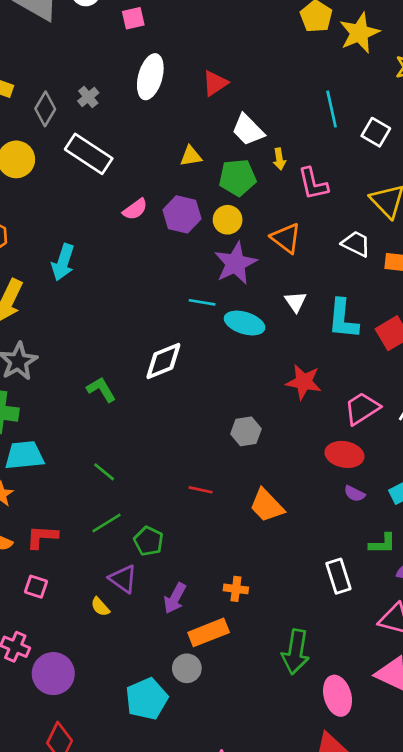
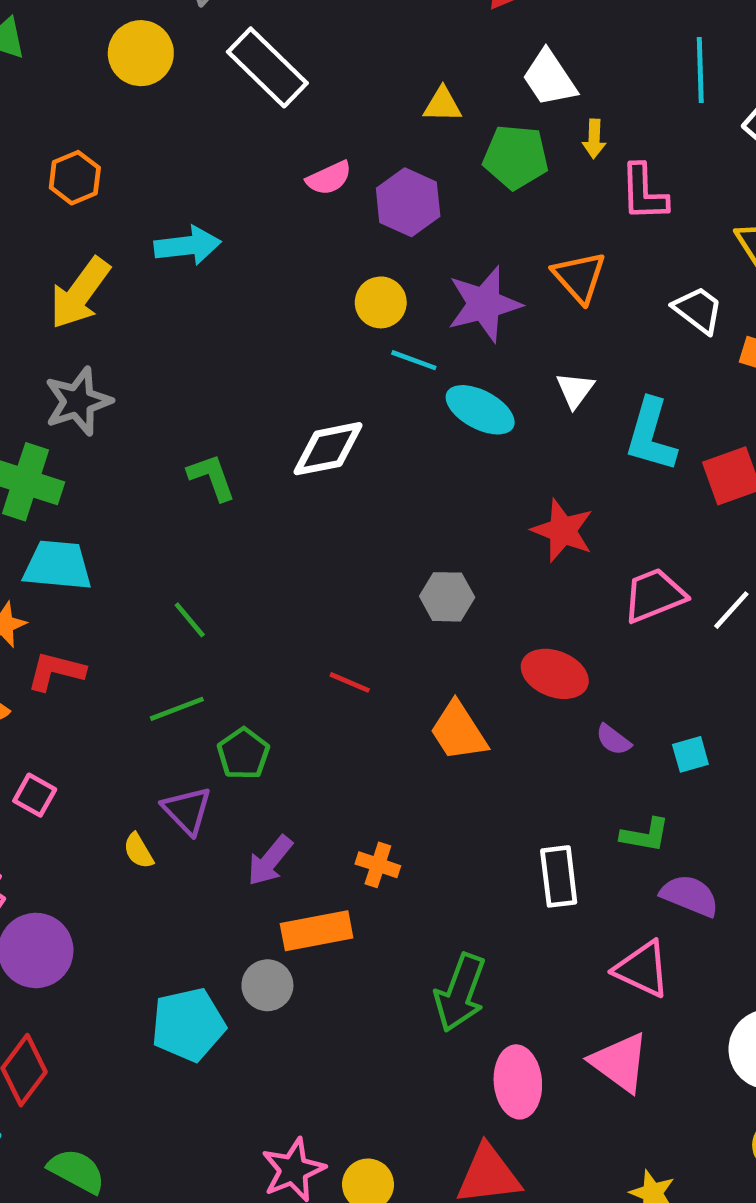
yellow circle: (228, 220) -> (381, 302), moved
cyan arrow: (63, 262) -> (188, 246), turned -126
red ellipse: (344, 454) -> (555, 674), moved
red L-shape: (42, 537) -> (56, 671), moved

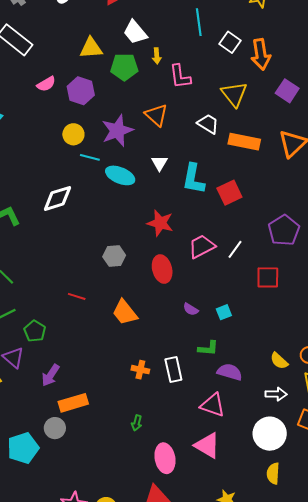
yellow triangle: (442, 105) -> (91, 48), size x1.4
red ellipse: (555, 674) -> (162, 269), moved, turned 60
orange cross: (378, 865) -> (140, 370), moved
green arrow: (460, 993) -> (137, 423), size x0.5

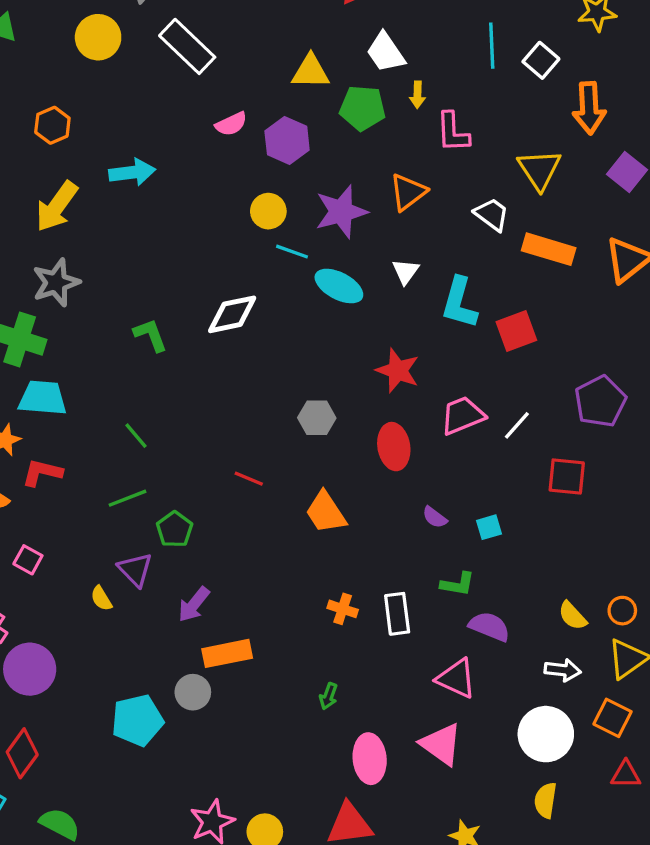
white square: (230, 42) -> (541, 60), moved
orange triangle: (156, 115) -> (408, 192), turned 35

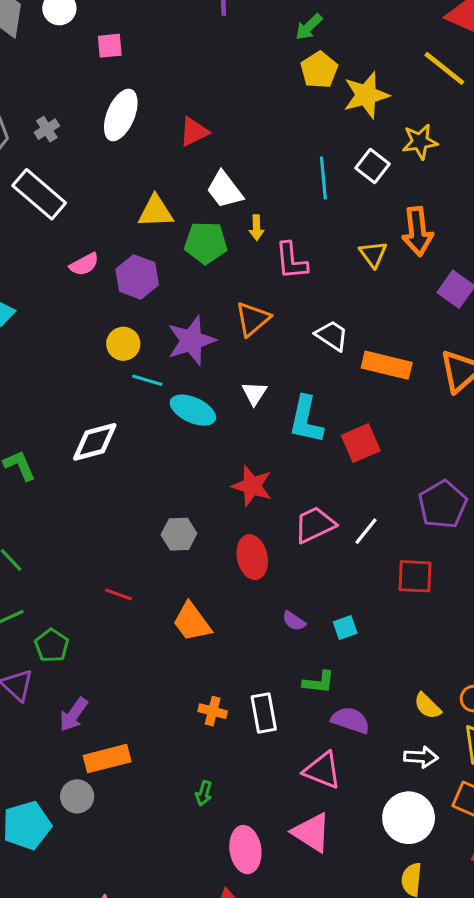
white square: (541, 60) -> (373, 166), moved
yellow triangle: (539, 169) -> (373, 254), moved, size x0.7

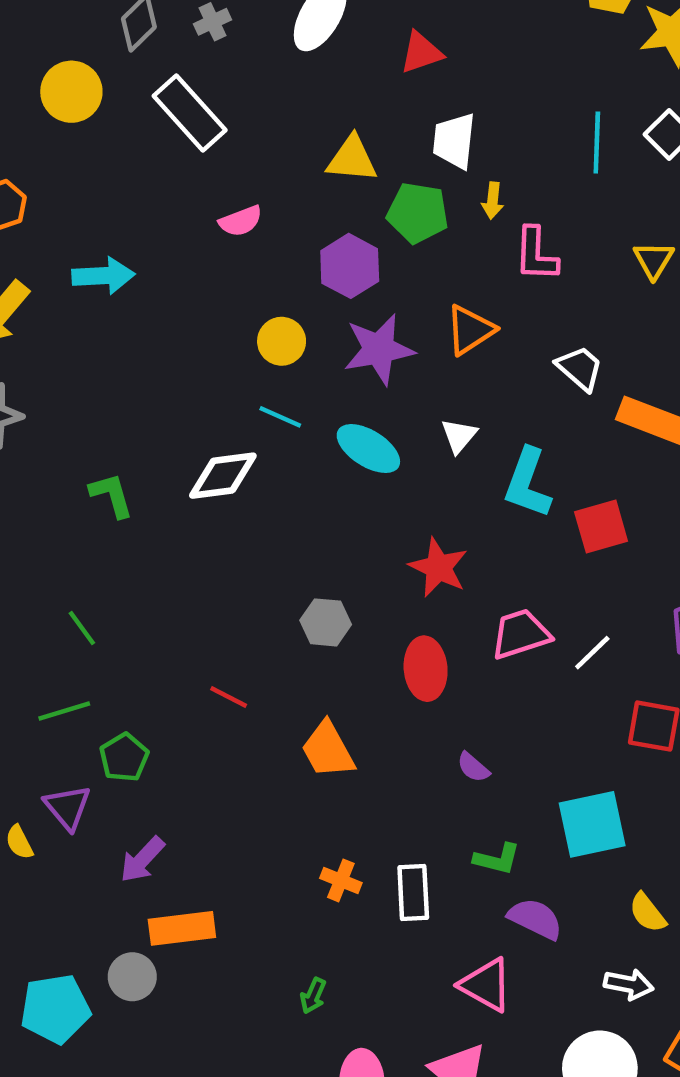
white trapezoid: (225, 190) -> (454, 141), turned 36
purple hexagon: (137, 277) -> (350, 266), moved
cyan line: (147, 380) -> (280, 417), moved
cyan square: (345, 628) -> (592, 824), moved, size x2.0

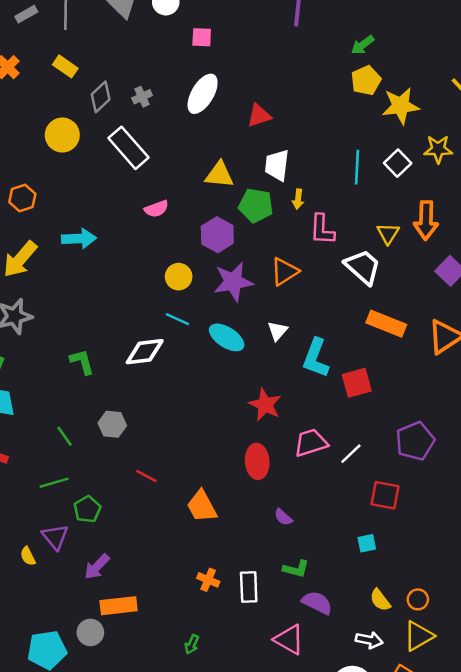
white trapezoid: (580, 368) -> (363, 267), moved, size x1.4
gray hexagon: (326, 622) -> (112, 424), moved
cyan square: (592, 824) -> (367, 543), moved, size x0.5

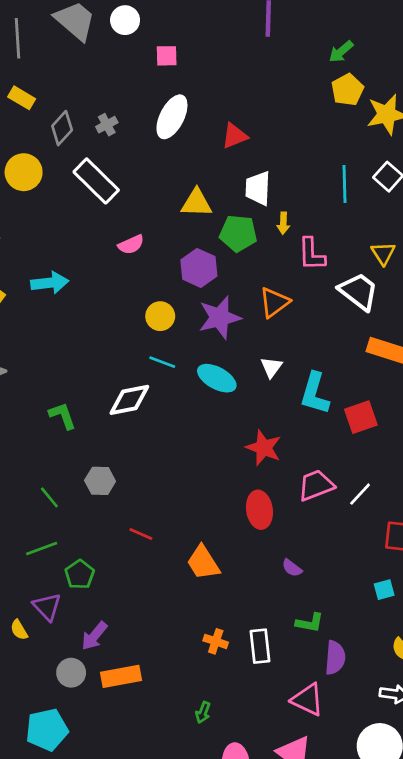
purple semicircle: (317, 603) -> (335, 658), turned 72
gray circle: (90, 632) -> (71, 673), moved

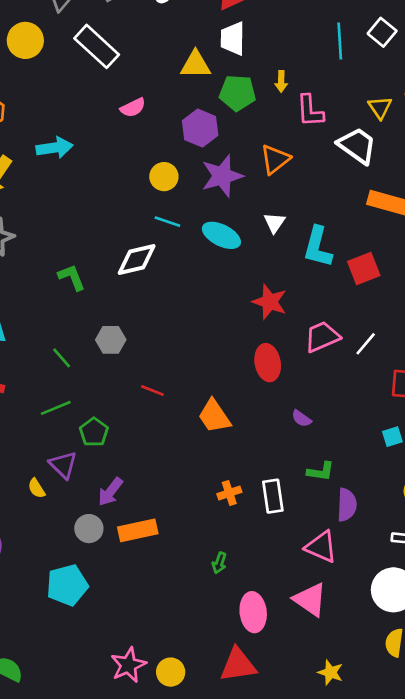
white trapezoid: (258, 188) -> (233, 39), moved
orange cross: (216, 641) -> (229, 493), turned -35

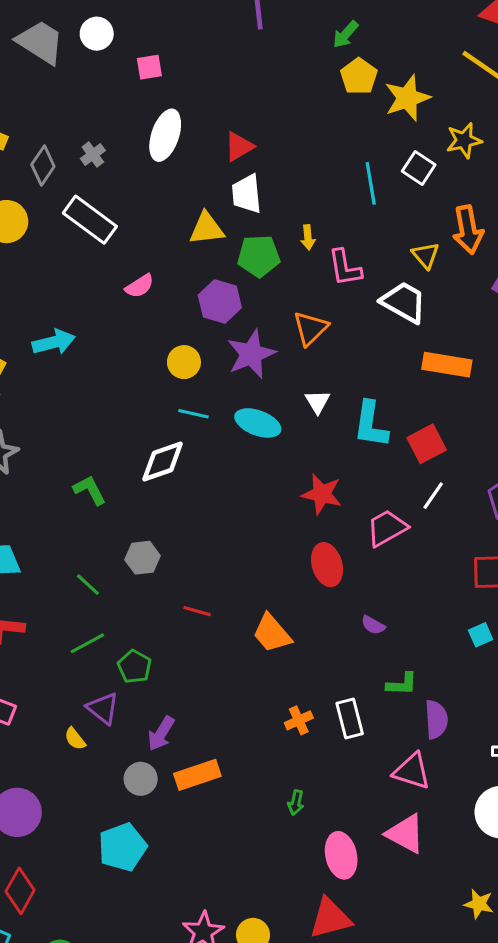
white line: (366, 344) -> (433, 496), moved
yellow star: (330, 672) -> (479, 904), moved

